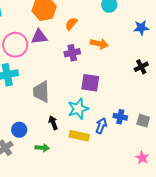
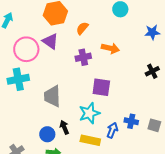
purple triangle: (39, 37) -> (50, 41), turned 42
blue circle: (19, 130) -> (47, 134), moved

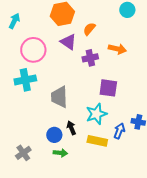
purple triangle: (50, 41) -> (68, 42), moved

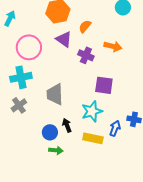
purple cross: (90, 58) -> (86, 55), turned 35
gray cross: (23, 153) -> (19, 105), moved

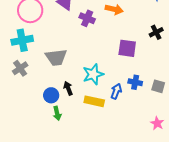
purple square: (104, 85) -> (127, 48), moved
gray trapezoid: (55, 94) -> (56, 57), turned -95
green arrow: (56, 150) -> (57, 113), turned 72

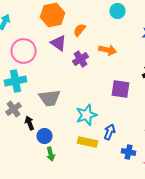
purple cross: (87, 18) -> (80, 59), turned 35
blue cross: (135, 82) -> (128, 152), moved
black arrow: (68, 88) -> (30, 123), moved

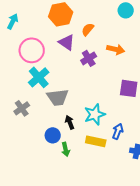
cyan cross: (16, 81) -> (39, 77), moved, turned -30
black arrow: (30, 123) -> (70, 122), moved
green arrow: (50, 154) -> (66, 149), moved

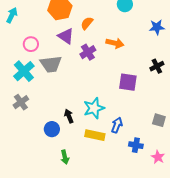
pink circle: (32, 50) -> (31, 44), size x0.6
cyan cross: (39, 77) -> (24, 71), moved
gray trapezoid: (58, 97) -> (51, 64), moved
green arrow: (66, 149) -> (65, 157), moved

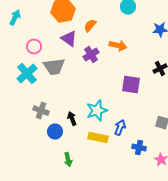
gray cross: (21, 102) -> (41, 111), moved, turned -35

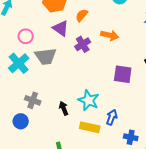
cyan star: (97, 111) -> (89, 100), turned -30
blue circle: (55, 132) -> (21, 121), moved

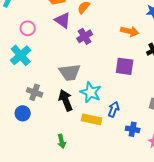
orange arrow: (110, 35) -> (130, 31), moved
gray trapezoid: (46, 56) -> (70, 72), moved
black arrow: (64, 108) -> (66, 100), size x1.5

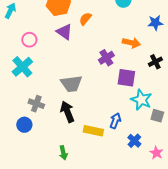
purple cross: (85, 36) -> (106, 58), moved
cyan star: (91, 92) -> (141, 100), moved
blue cross: (133, 129) -> (134, 141), turned 32

